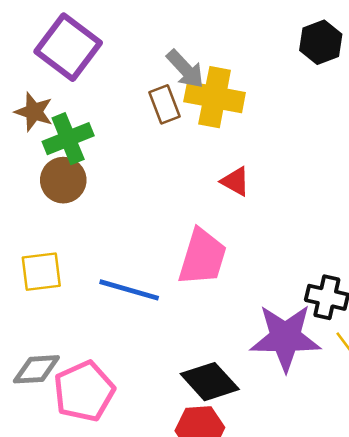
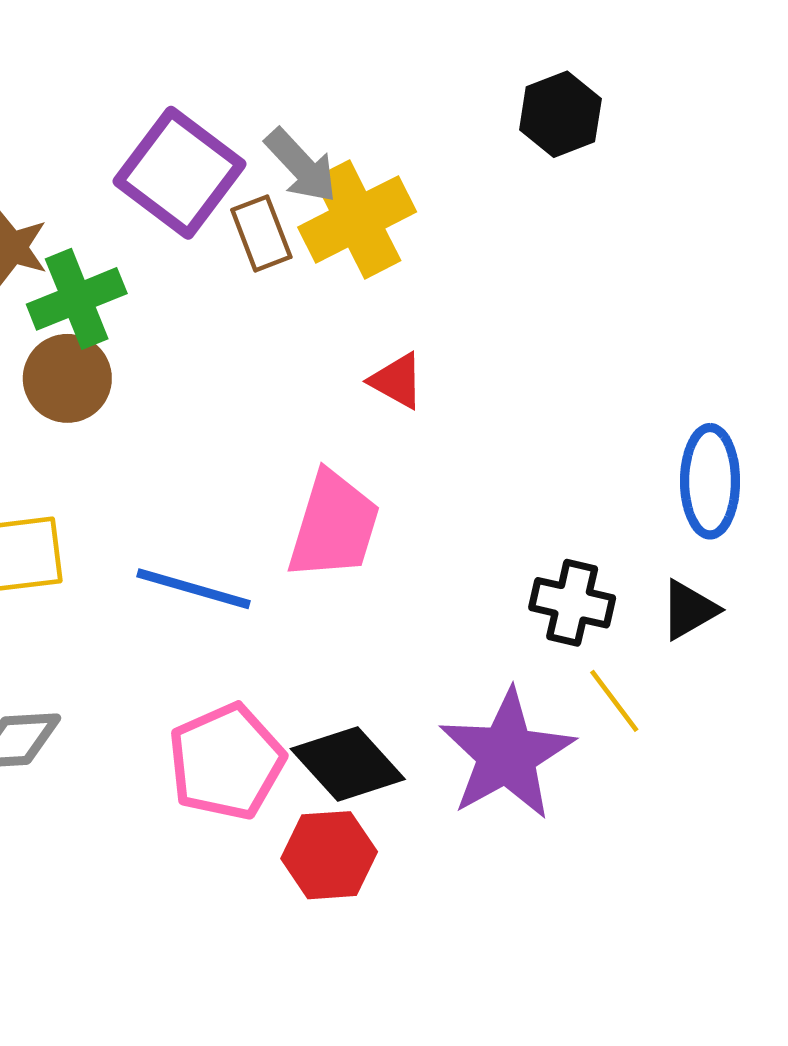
purple square: (68, 47) -> (180, 173), moved
yellow cross: (215, 97) -> (357, 219), turned -38
purple star: (285, 338) -> (507, 755), moved, turned -30
pink pentagon: (84, 391) -> (226, 762), moved

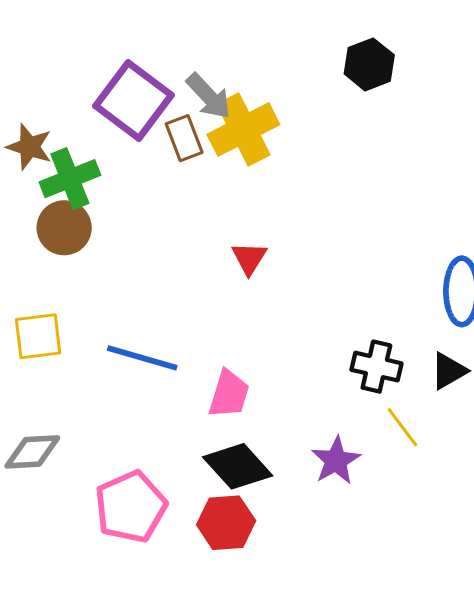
red triangle: (397, 381) -> (249, 258), moved, turned 33
pink trapezoid: (334, 526) -> (229, 394), moved, size x0.7
purple star: (507, 755) -> (336, 461), size x0.6
pink pentagon: (226, 762) -> (131, 507), moved

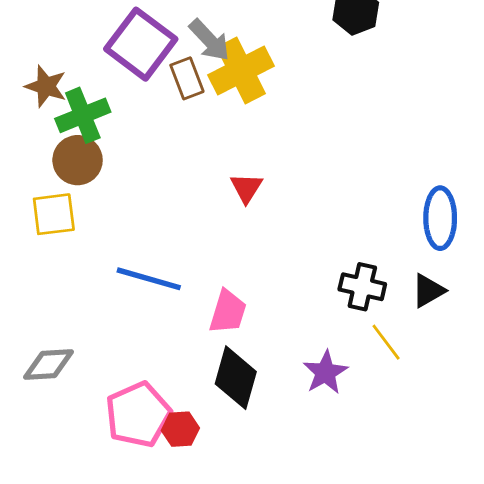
yellow square: (38, 336) -> (54, 214), moved
black diamond: (238, 466) -> (236, 378), turned 58
red hexagon: (226, 523) -> (180, 429), moved, size x0.7

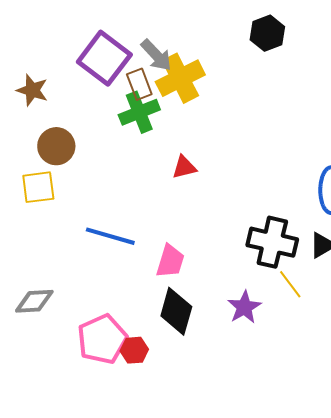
green cross: (83, 115) -> (139, 112), moved
red triangle: (246, 188) -> (184, 167), turned 44
black cross: (362, 287) -> (272, 242), size x1.4

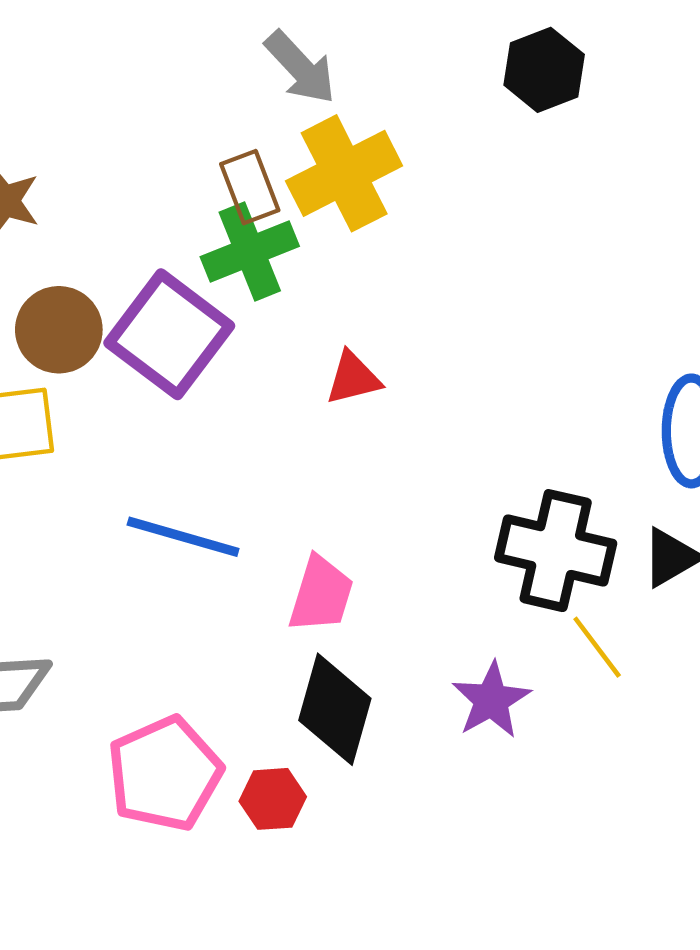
gray arrow: (156, 55) -> (300, 68), moved
purple square: (104, 58) -> (169, 334), moved
red hexagon: (134, 350) -> (273, 799), moved

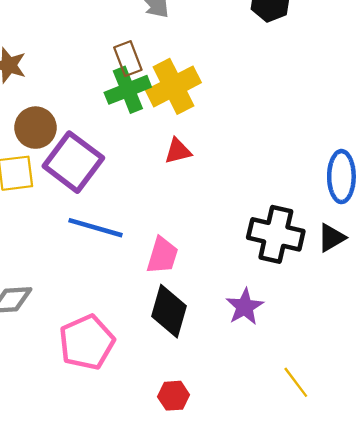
yellow cross: (344, 173) -> (173, 86), moved
purple square: (169, 334) -> (73, 162), moved
yellow line: (597, 647) -> (296, 382), moved
red hexagon: (273, 799) -> (173, 396), moved

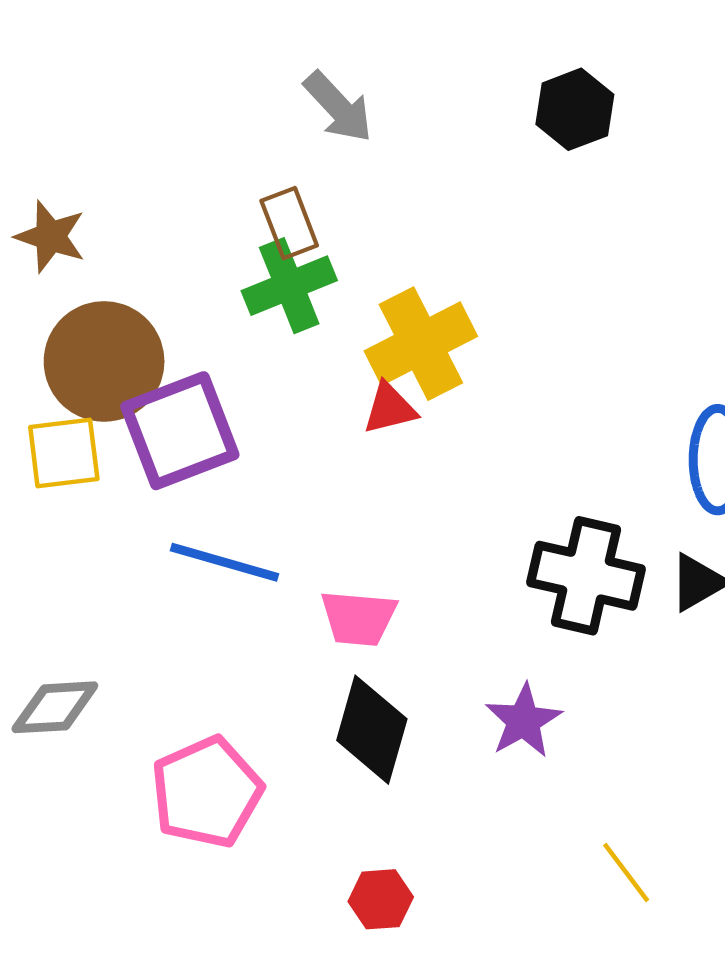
yellow cross: (173, 86) -> (421, 344), moved
brown circle: (36, 128) -> (104, 361), size x1.4
purple square: (73, 162) -> (180, 431), turned 32
pink trapezoid: (162, 256) -> (358, 618), turned 78

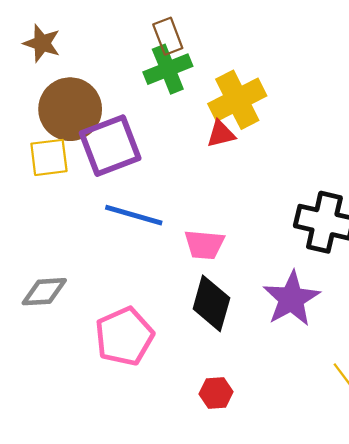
purple star: (524, 721) -> (291, 299), size x1.4

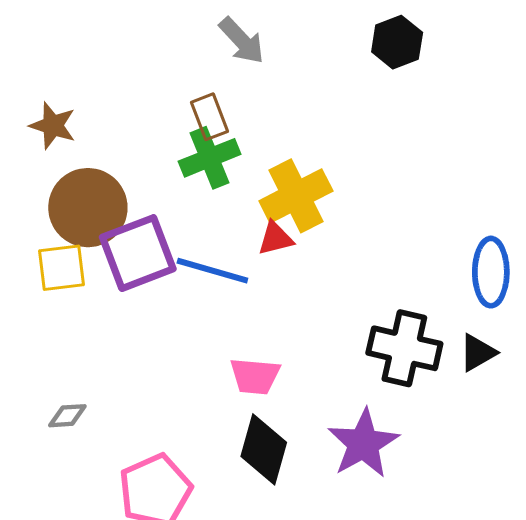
blue line: (134, 215) -> (212, 271), moved
gray diamond: (44, 292) -> (67, 416), moved, size x0.7

